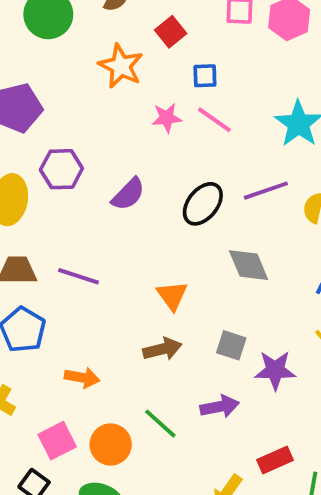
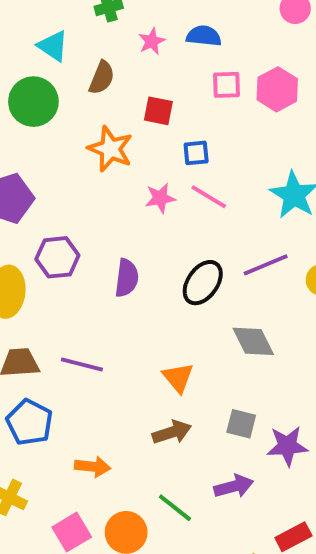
red square: (171, 32) -> (158, 111), turned -36
purple semicircle: (128, 194) -> (127, 278), turned -33

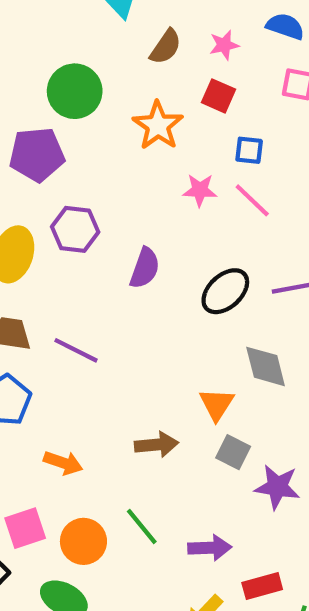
pink star: (152, 41) -> (224, 45), moved
green circle: (33, 102) -> (75, 91), moved
orange triangle: (178, 377) -> (217, 404), moved
purple arrow: (234, 486) -> (210, 548), moved

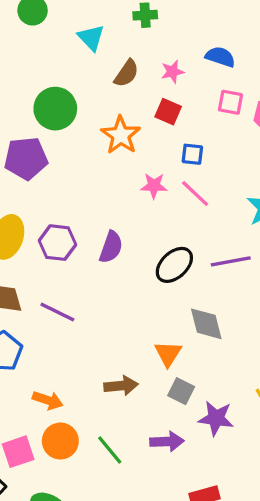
purple hexagon: (75, 229) -> (57, 243), moved
orange circle: (83, 541) -> (60, 441), moved
purple arrow: (210, 548) -> (167, 442), moved

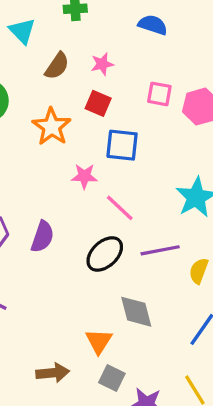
blue semicircle: (220, 57) -> (153, 25), moved
blue square: (192, 154) -> (122, 145), size x1.5
pink line: (195, 194) -> (120, 208), moved

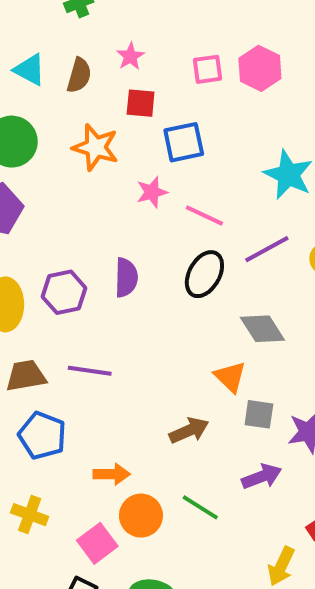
cyan triangle: (22, 31) -> (30, 70), moved

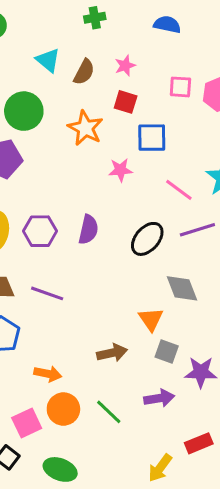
pink line: (204, 215) -> (179, 190), moved

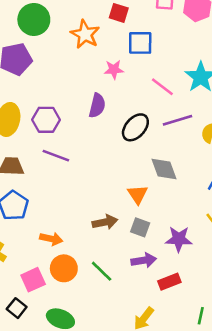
purple semicircle: (88, 230) -> (97, 106), moved
purple line: (47, 293) -> (56, 156), moved
gray square: (167, 352) -> (140, 227), moved
red rectangle: (199, 443) -> (169, 282), moved

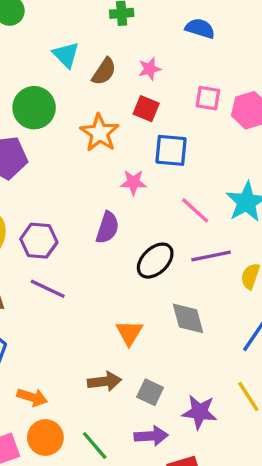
orange triangle: (138, 194) -> (129, 333), moved

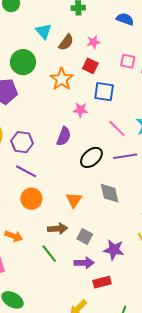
orange circle: (45, 438) -> (31, 199), moved
green line: (95, 445) -> (49, 254), moved

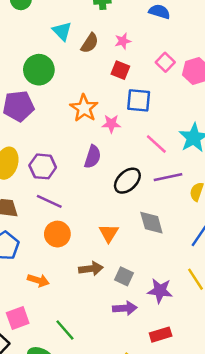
pink square: (128, 61) -> (165, 62), turned 35
orange star: (62, 79) -> (84, 108), moved
green line: (49, 254) -> (65, 330), moved
red rectangle: (102, 282) -> (161, 335), moved

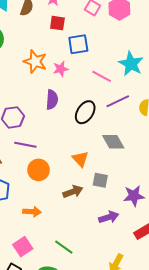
gray square: (124, 276) -> (100, 180), moved

